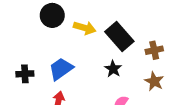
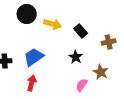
black rectangle: (119, 37) -> (81, 31), size x0.6
brown star: (154, 81) -> (101, 72), moved

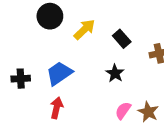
yellow arrow: (53, 24) -> (84, 29), turned -60
brown star: (101, 72) -> (148, 112), moved

